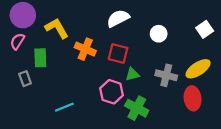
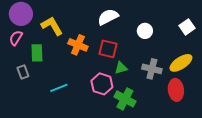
cyan line: (64, 107) -> (59, 88), moved

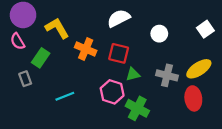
pink semicircle: (16, 38) -> (18, 41), turned -63
green rectangle: (37, 53) -> (41, 58), turned 36

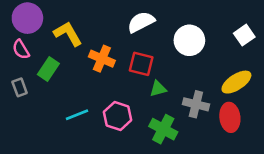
white circle: (159, 34) -> (189, 40), size x1.5
gray cross: (167, 75) -> (196, 104), moved
gray rectangle: (25, 79) -> (20, 87), moved
pink hexagon: (112, 92) -> (118, 116), moved

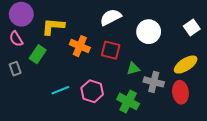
yellow L-shape: (68, 34) -> (53, 27), turned -55
green triangle: (158, 89) -> (133, 69), moved

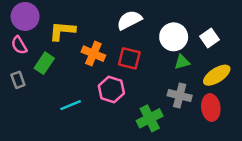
white square: (192, 28) -> (210, 38), moved
green triangle: (133, 69) -> (182, 62), moved
pink hexagon: (92, 91) -> (111, 90), moved
green cross: (128, 101) -> (150, 118), turned 35

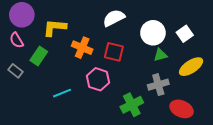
gray rectangle: (18, 80) -> (15, 71), turned -32
gray cross: (180, 96) -> (158, 85), turned -30
red ellipse: (211, 108) -> (182, 109), moved, turned -60

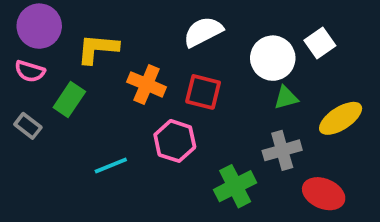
white square: (185, 34) -> (320, 43), moved
pink semicircle: (17, 40) -> (30, 71), turned -42

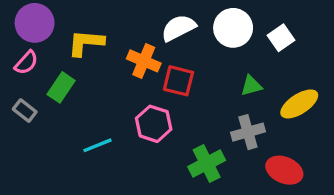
white circle: (273, 58) -> (233, 28), moved
pink semicircle: (30, 71) -> (26, 63), turned -65
orange cross: (147, 84) -> (144, 61), moved

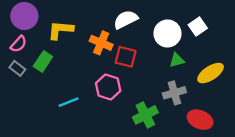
white circle: (233, 28) -> (167, 33), moved
gray rectangle: (25, 111) -> (17, 68), moved

